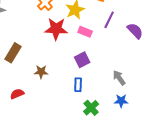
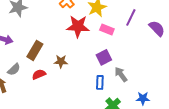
brown star: (41, 72) -> (61, 61), moved
gray arrow: (119, 78) -> (121, 74), moved
red semicircle: (17, 94) -> (39, 74), moved

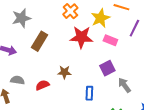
brown rectangle: (35, 50) -> (39, 41), moved
gray semicircle: (14, 69) -> (17, 80), turned -128
blue rectangle: (100, 82) -> (89, 93), moved

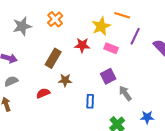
orange cross: (70, 11) -> (55, 19), moved
red star: (81, 37) -> (82, 45), size x0.7
brown rectangle: (39, 41) -> (53, 58), moved
gray semicircle: (17, 80) -> (11, 81), moved, turned -32

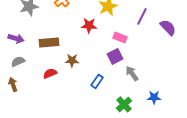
pink rectangle: (111, 48) -> (120, 37), moved
brown rectangle: (53, 58) -> (49, 42), moved, turned 54
blue rectangle: (90, 101) -> (97, 81), turned 32

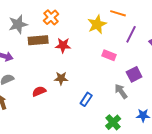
red star: (89, 25) -> (63, 45), moved
brown rectangle: (49, 42) -> (38, 40), moved
purple square: (115, 56) -> (134, 74), moved

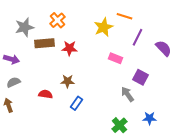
purple square: (134, 74) -> (140, 77), turned -35
red semicircle: (39, 91) -> (46, 94), turned 32
blue rectangle: (86, 99) -> (76, 103), moved

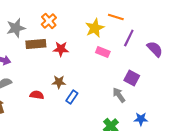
pink rectangle: (116, 58) -> (103, 52), moved
blue rectangle: (76, 103) -> (72, 97), moved

